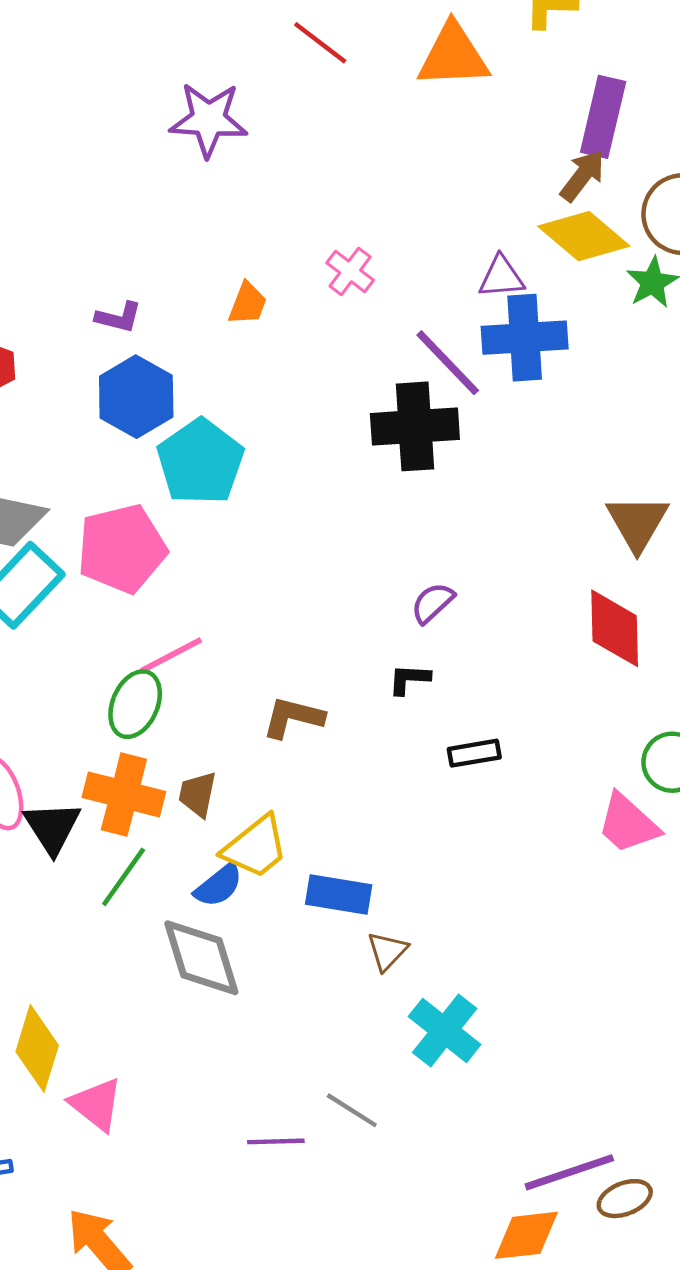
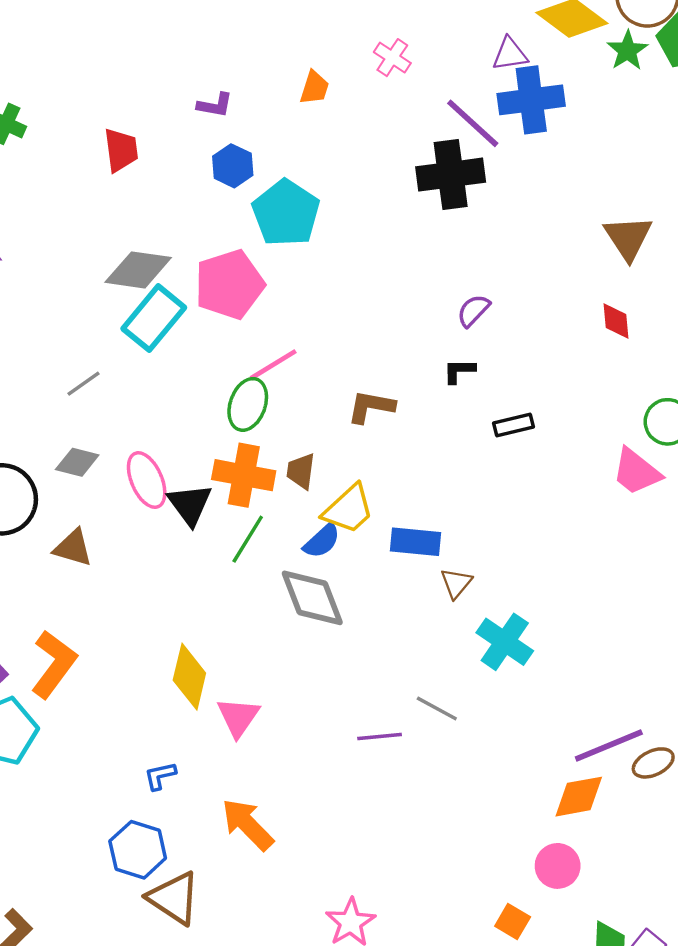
blue hexagon: (136, 397) -> (233, 166), size x0.7
red diamond: (615, 628) -> (616, 321), size x0.6
pink triangle: (96, 1104) -> (238, 717), turned 30

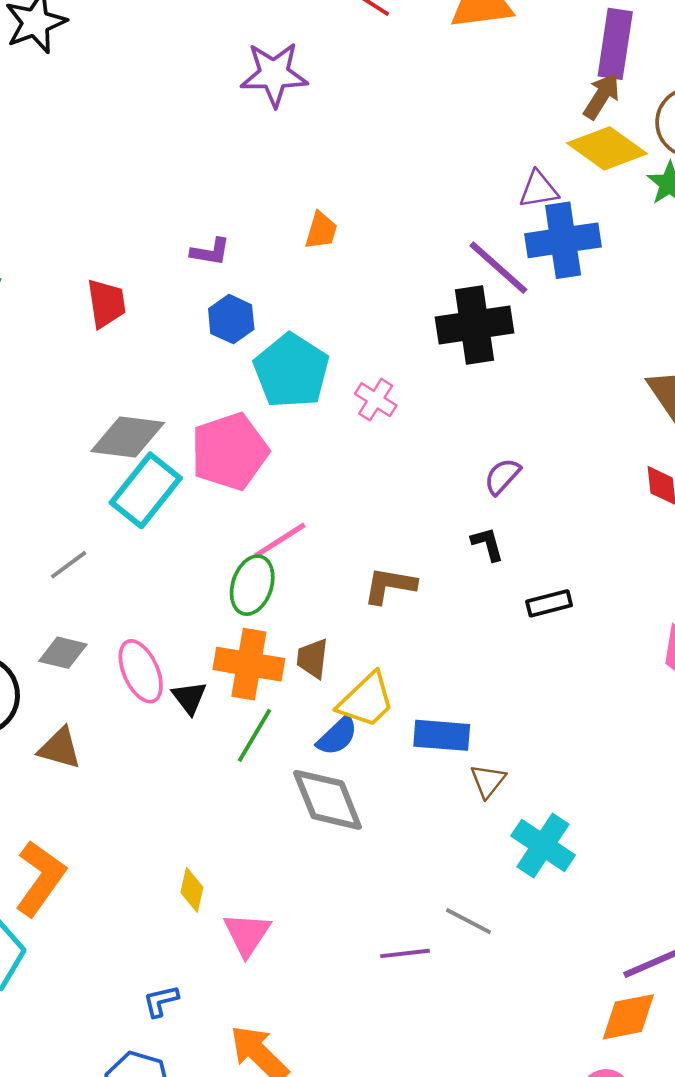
pink cross: (392, 58) -> (376, 400), moved
black L-shape: (459, 371) -> (487, 544), turned 76
black triangle: (190, 504) -> (189, 698), size x0.7
yellow diamond: (189, 677) -> (192, 890), size x0.6

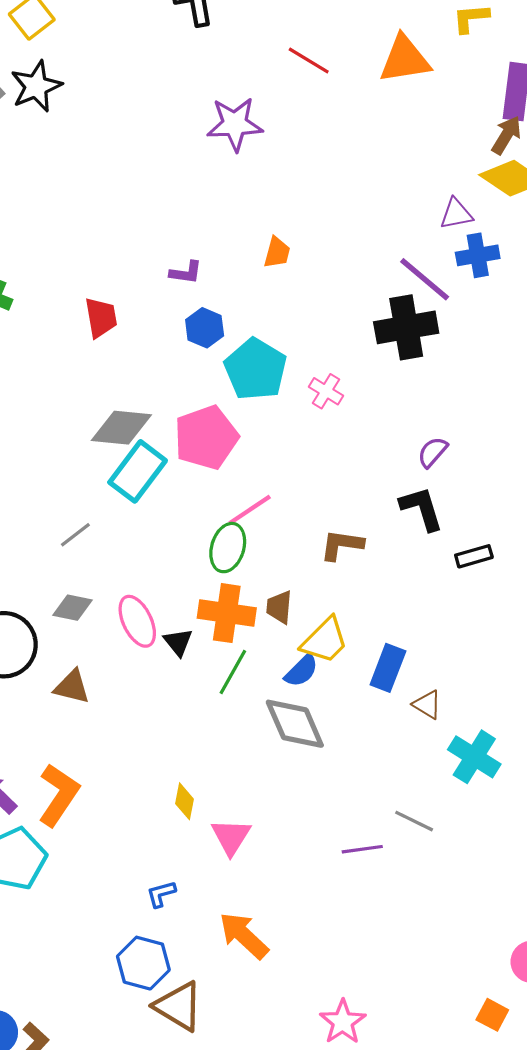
blue cross: (563, 240) -> (478, 255), size x0.7
black L-shape: (487, 544) -> (422, 508), size x1.6
blue rectangle: (442, 735) -> (388, 668), turned -72
brown triangle: (488, 781) -> (427, 705), turned -36

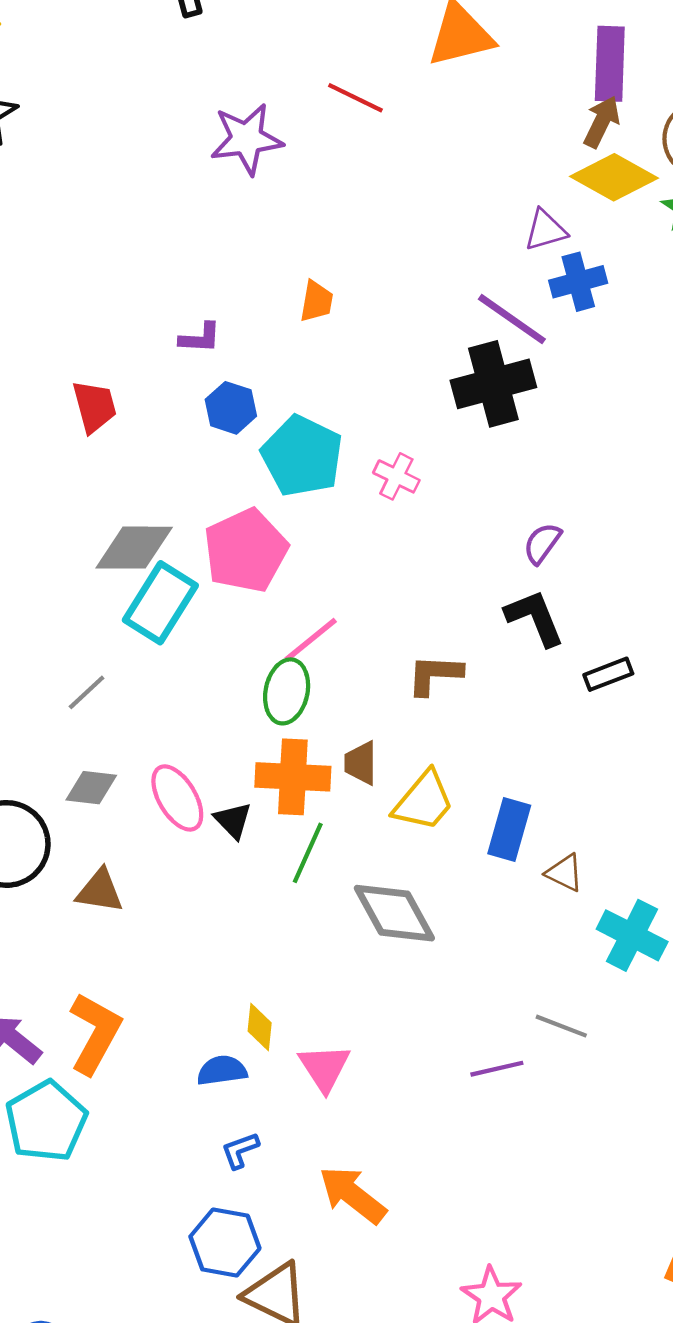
red line: (309, 60) -> (355, 98), moved
blue semicircle: (301, 671) -> (222, 1070), moved, turned -138

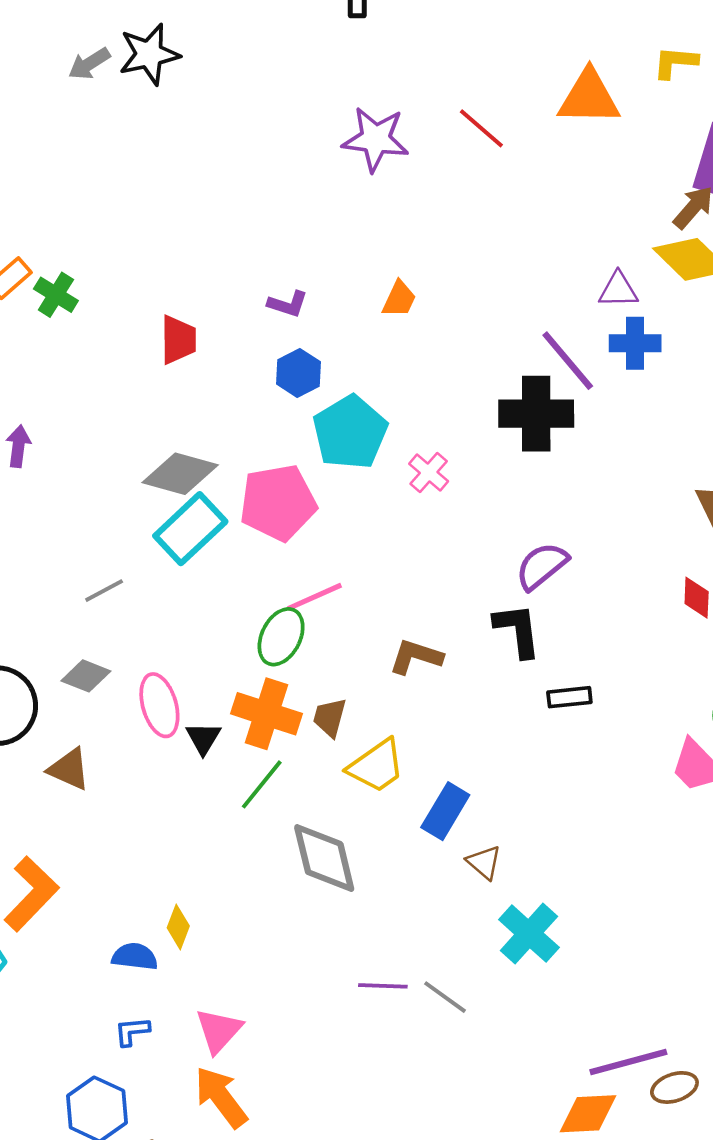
purple semicircle: (542, 543) -> (542, 566), size x1.4
pink triangle: (324, 1068) -> (219, 1031), moved
purple line: (497, 1069) -> (383, 986), moved

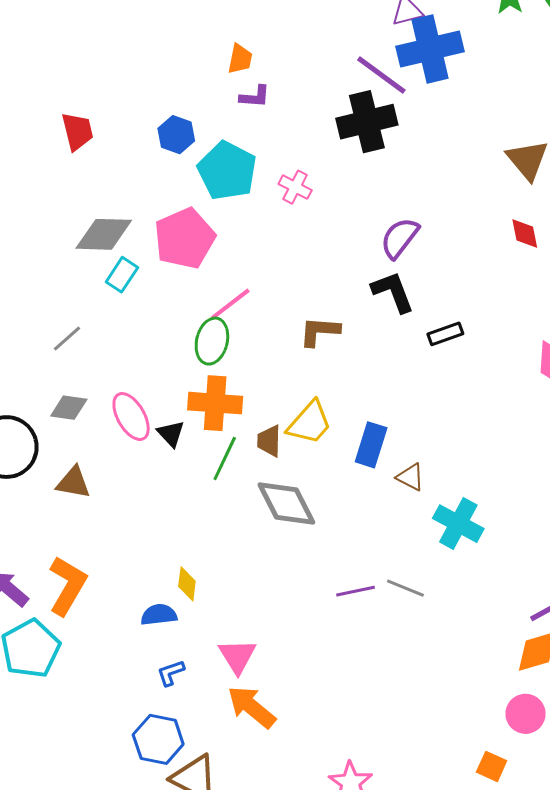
purple L-shape: (288, 304) -> (255, 97), moved
blue cross: (635, 343) -> (430, 49), size x1.6
cyan rectangle: (190, 529) -> (122, 275), size x0.6
brown trapezoid: (330, 717) -> (269, 441), moved

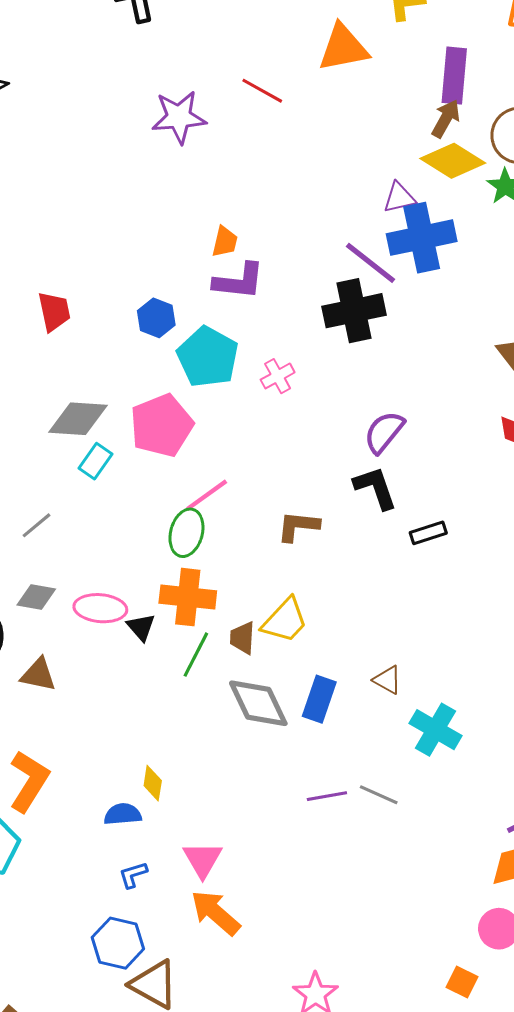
purple L-shape: (255, 97) -> (239, 281), size x1.6
pink cross: (295, 187) -> (278, 376), turned 32
pink ellipse: (131, 417) -> (100, 608), turned -57
blue rectangle: (371, 445) -> (319, 699), moved

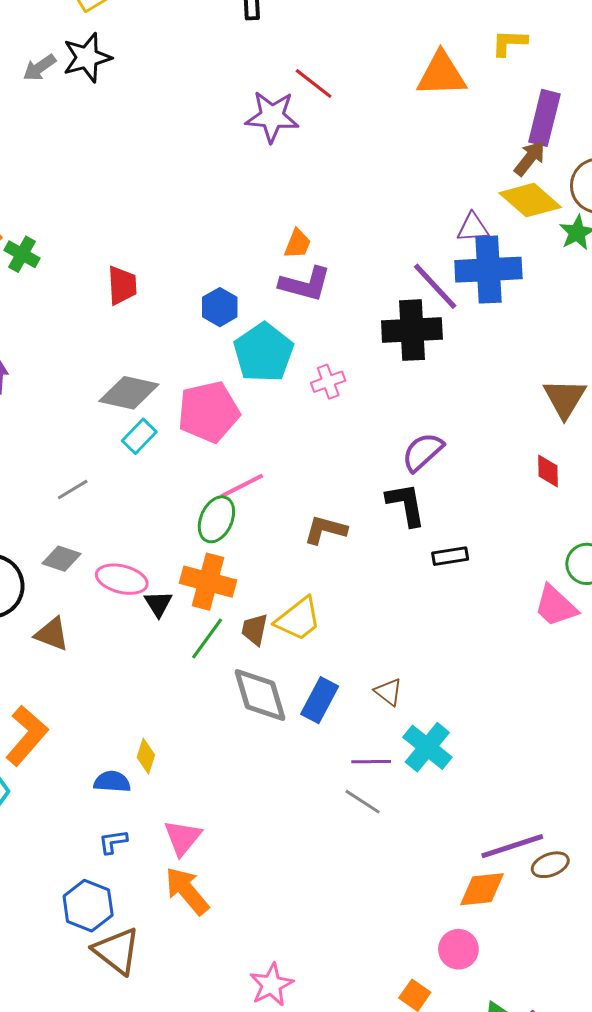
red line: (262, 91) -> (314, 83), moved
purple line: (327, 796) -> (371, 762), moved

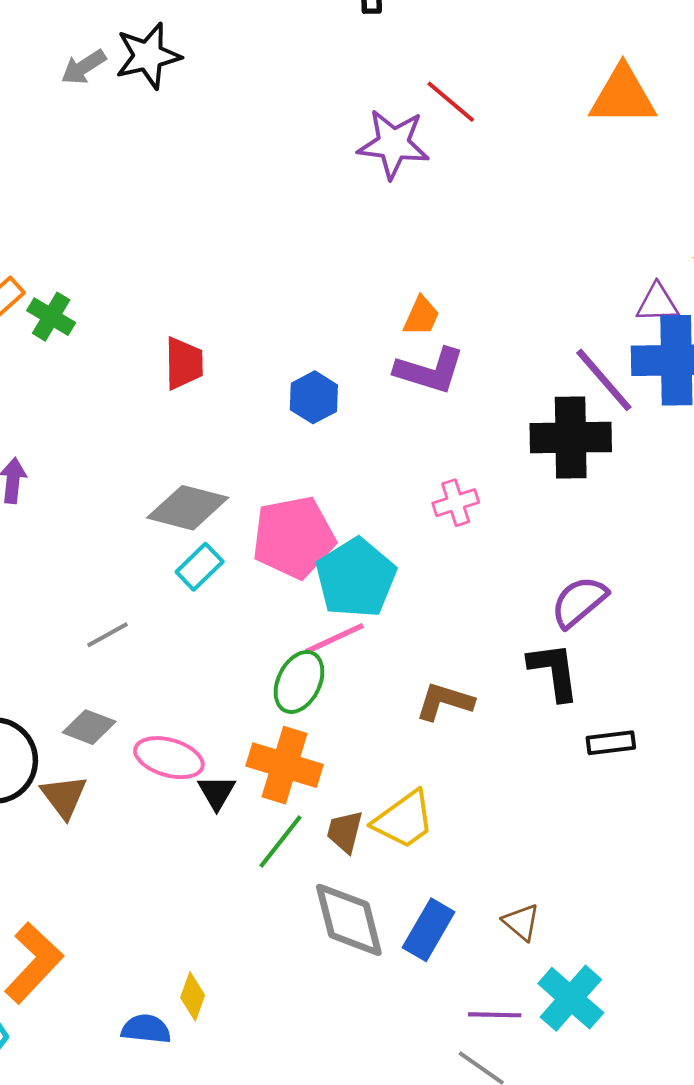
cyan pentagon: (264, 353) -> (356, 578), moved
brown triangle: (52, 634) -> (64, 797), moved, turned 30

